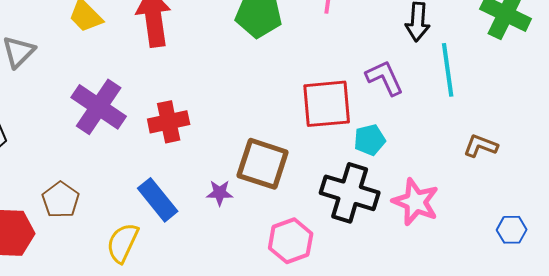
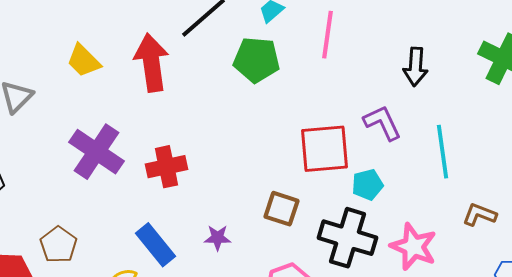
cyan line: (448, 70) -> (442, 152), moved
brown L-shape: (481, 146) -> (480, 215), moved
brown square: (263, 164) -> (282, 209), moved, size x0.7

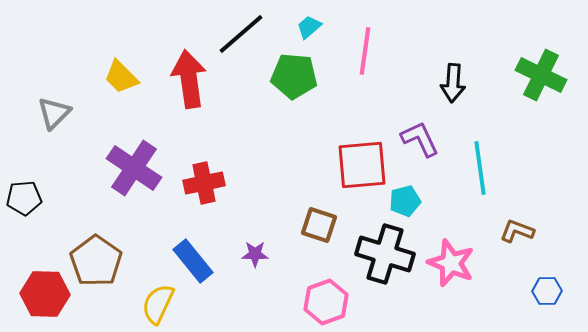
brown pentagon: (58, 245) -> (96, 261), size x1.4

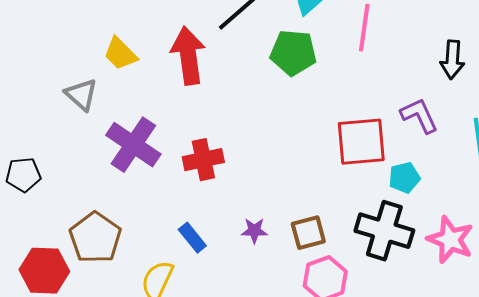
gray triangle: (54, 113) -> (81, 95), moved, turned -33
brown square: (319, 225) -> (308, 233), moved, turned -33
blue rectangle: (193, 261) -> (192, 238), size x0.7

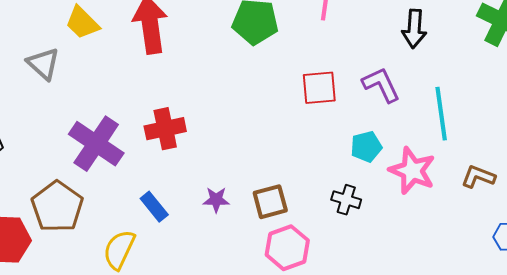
red square: (361, 142) -> (319, 88), moved, size x0.7
purple cross: (133, 145) -> (96, 144), moved
black cross: (384, 231) -> (346, 200), size x0.5
pink star: (450, 240) -> (412, 171), moved

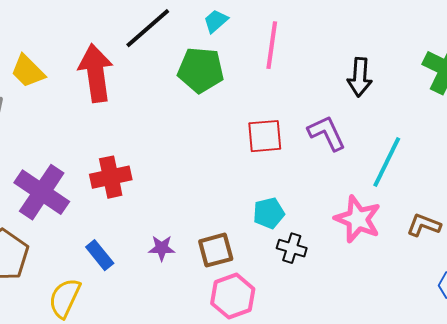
cyan line: (441, 114) -> (387, 162), turned 34
cyan pentagon: (366, 147) -> (269, 213), moved

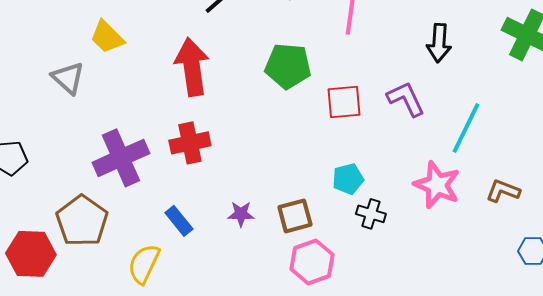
green pentagon: (201, 70) -> (288, 66), moved
red arrow: (96, 73) -> (192, 67), moved
purple cross: (42, 192) -> (121, 158), turned 32

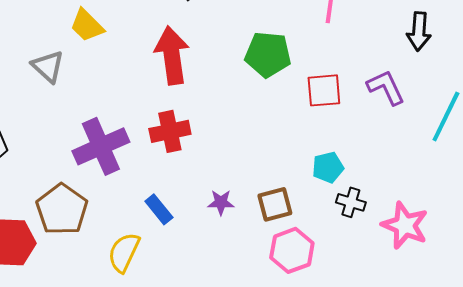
pink star: (437, 185) -> (405, 225), moved

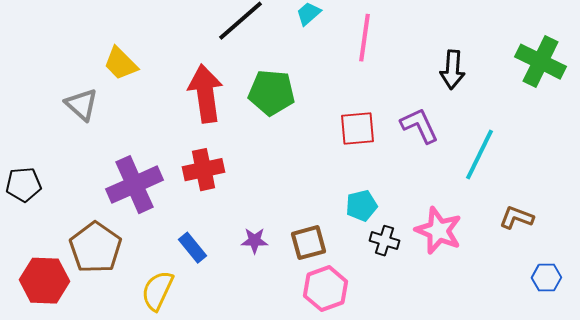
green pentagon: (268, 54) -> (272, 93), moved
pink star: (405, 225) -> (438, 231), moved

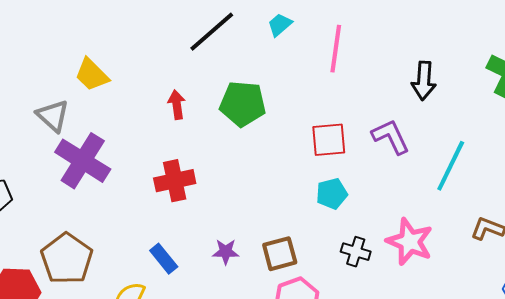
red arrow: (206, 94) -> (177, 105), size x0.5
purple cross: (134, 185) -> (83, 161), moved, turned -34
cyan pentagon: (362, 206) -> (332, 194), moved

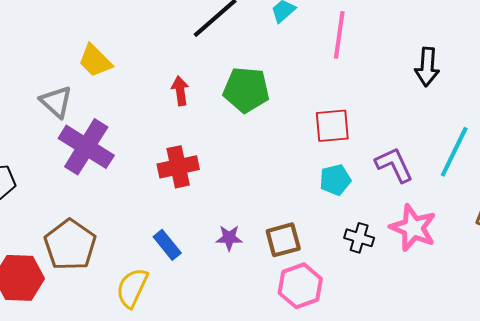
purple L-shape: (391, 137) -> (394, 165), moved

